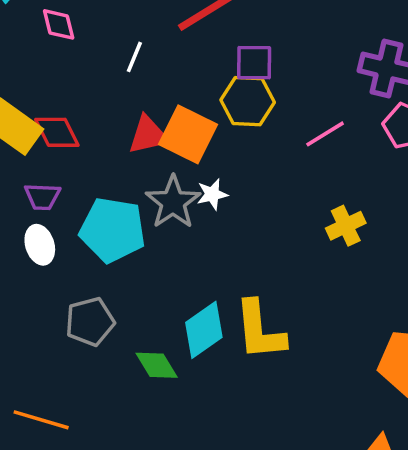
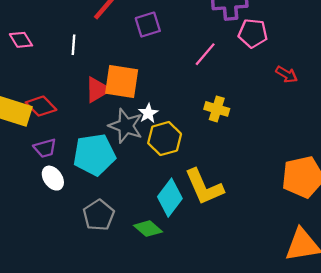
yellow hexagon: (248, 101) -> (165, 139), moved
yellow cross: (346, 226) -> (217, 109), moved, turned -30

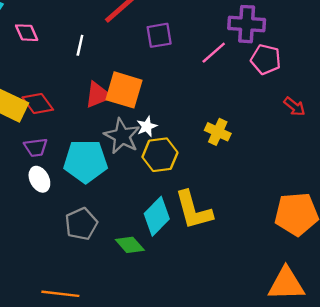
pink line: (205, 54) -> (214, 53), moved

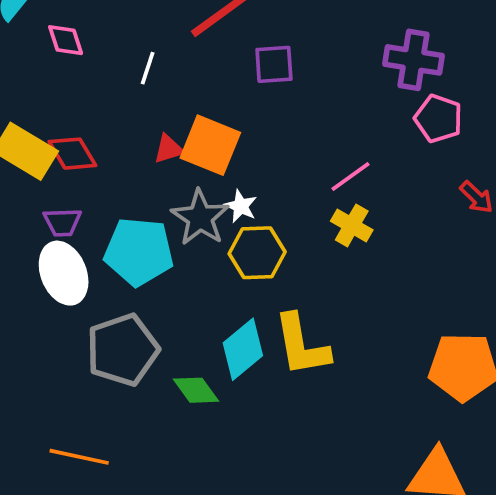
pink line: (214, 53) -> (350, 176), moved
red triangle: (98, 95) -> (169, 149), size x0.7
white star: (147, 126) -> (241, 206), turned -30
white ellipse: (39, 179) -> (64, 273), size x1.5
gray pentagon: (81, 224) -> (123, 350), size x1.4

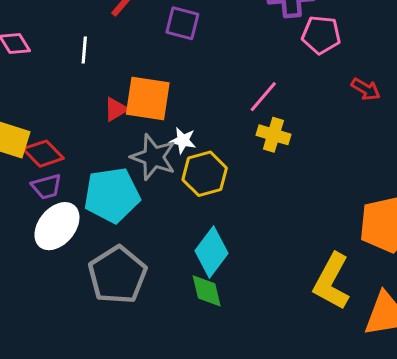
purple square: (274, 64) -> (182, 23), turned 32
red diamond: (72, 154) -> (43, 154), moved
white ellipse: (64, 273) -> (57, 226), turned 75
yellow L-shape: (302, 345) -> (332, 282), moved, turned 52
green diamond: (196, 390) -> (207, 291), moved, turned 36

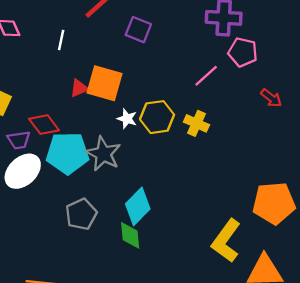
pink line: (263, 97) -> (206, 76), moved
red diamond: (43, 154) -> (44, 125), moved
gray star: (153, 157) -> (103, 154), moved
yellow hexagon: (205, 174) -> (157, 117), moved
gray pentagon: (118, 275) -> (81, 214), moved, size x0.7

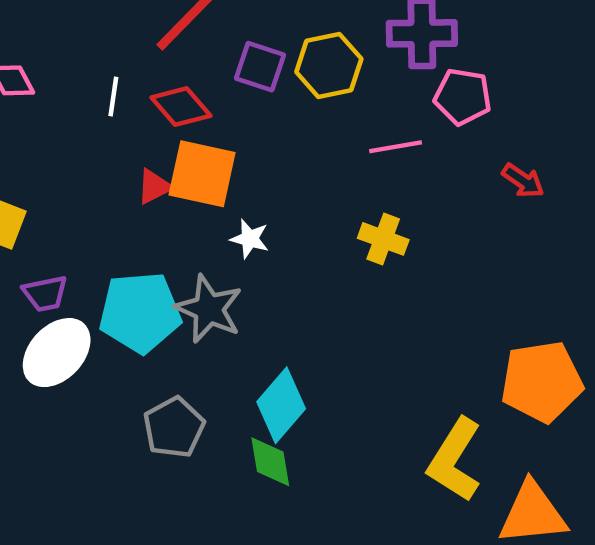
pink line: (206, 76) -> (396, 147), turned 36
yellow hexagon: (157, 117) -> (329, 65), moved
red diamond: (44, 125) -> (181, 107), moved

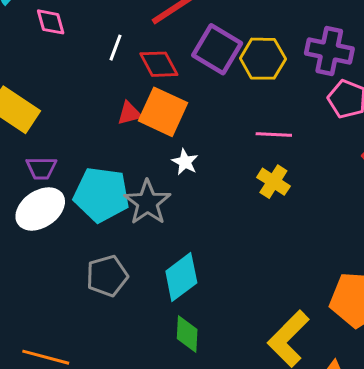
purple square: (260, 67) -> (217, 49), size x1.4
pink line: (396, 147) -> (274, 135), moved
green diamond: (270, 462) -> (187, 334), moved

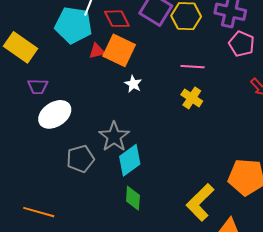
cyan pentagon: (101, 195) -> (73, 25), moved
gray star: (147, 202) -> (114, 137), moved
white ellipse: (40, 209) -> (55, 114), moved

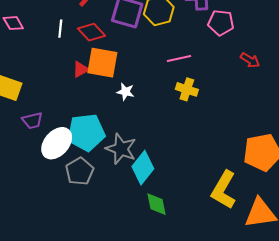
cyan pentagon: (73, 25) -> (86, 132), moved
gray pentagon: (80, 159) -> (80, 171), moved

